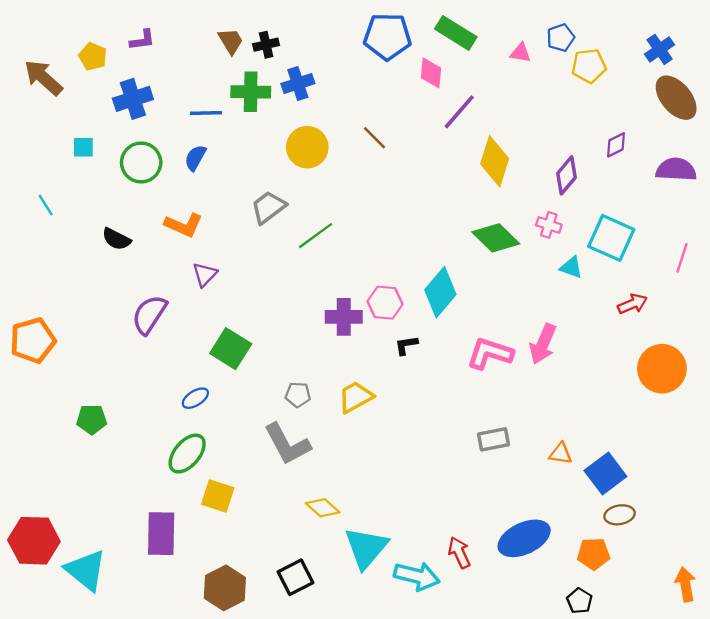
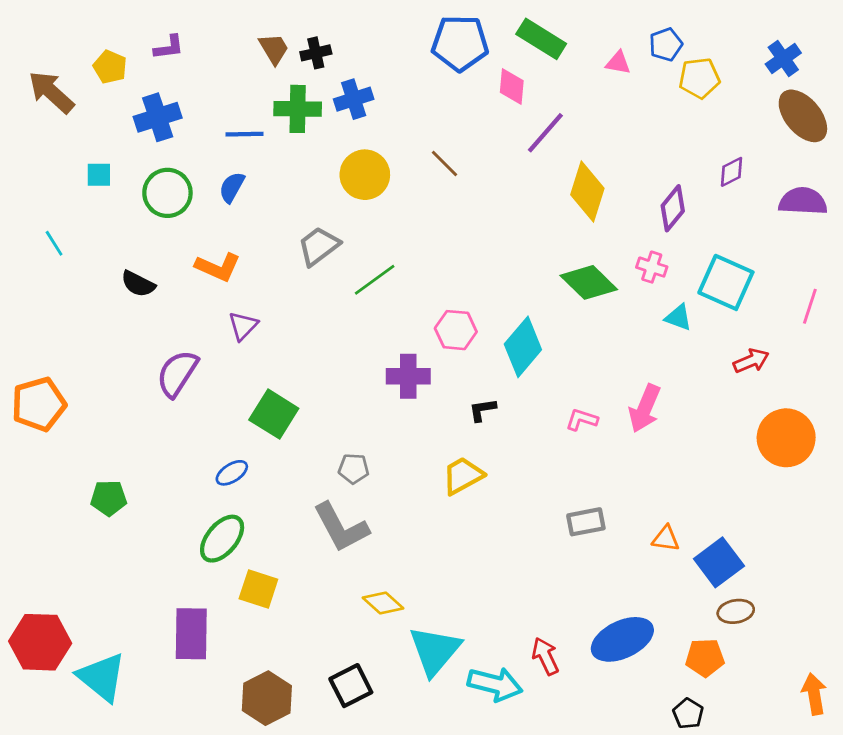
pink hexagon: (385, 303) -> (456, 330), moved
pink L-shape: (490, 353) -> (582, 420), size x0.6
yellow trapezoid: (356, 397) -> (463, 476), moved

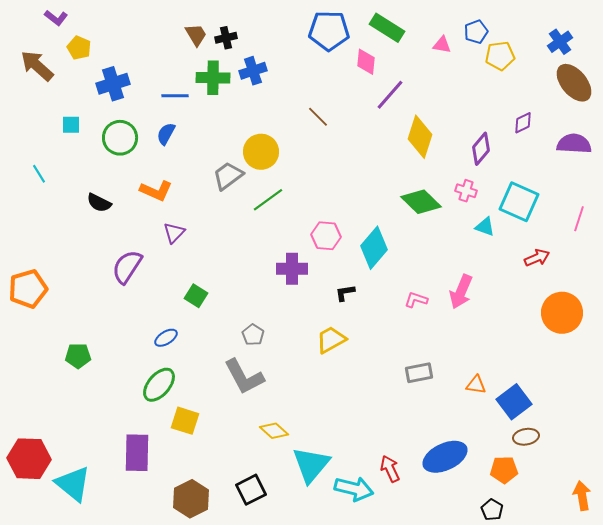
purple L-shape: (169, 47) -> (56, 18), moved, turned 45
yellow circle: (365, 175) -> (261, 152), moved
green square: (274, 414) -> (196, 296), size x0.7
gray pentagon: (354, 469) -> (253, 335), turned 30

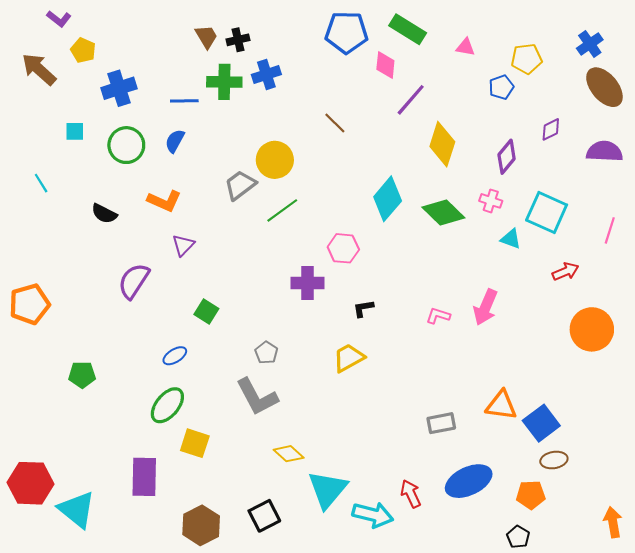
blue pentagon: (476, 32) -> (501, 87), moved
cyan diamond: (374, 248) -> (388, 199), moved
gray rectangle: (419, 373) -> (441, 423), moved
orange triangle: (476, 385) -> (501, 405), size x1.5

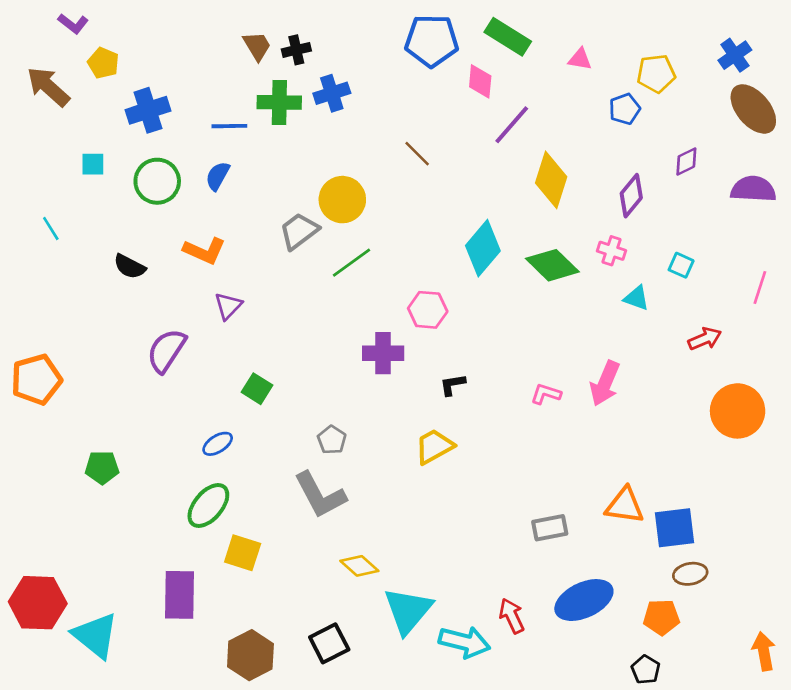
cyan square: (547, 213) -> (681, 265), size x0.5
blue square: (541, 423) -> (675, 528), turned 30

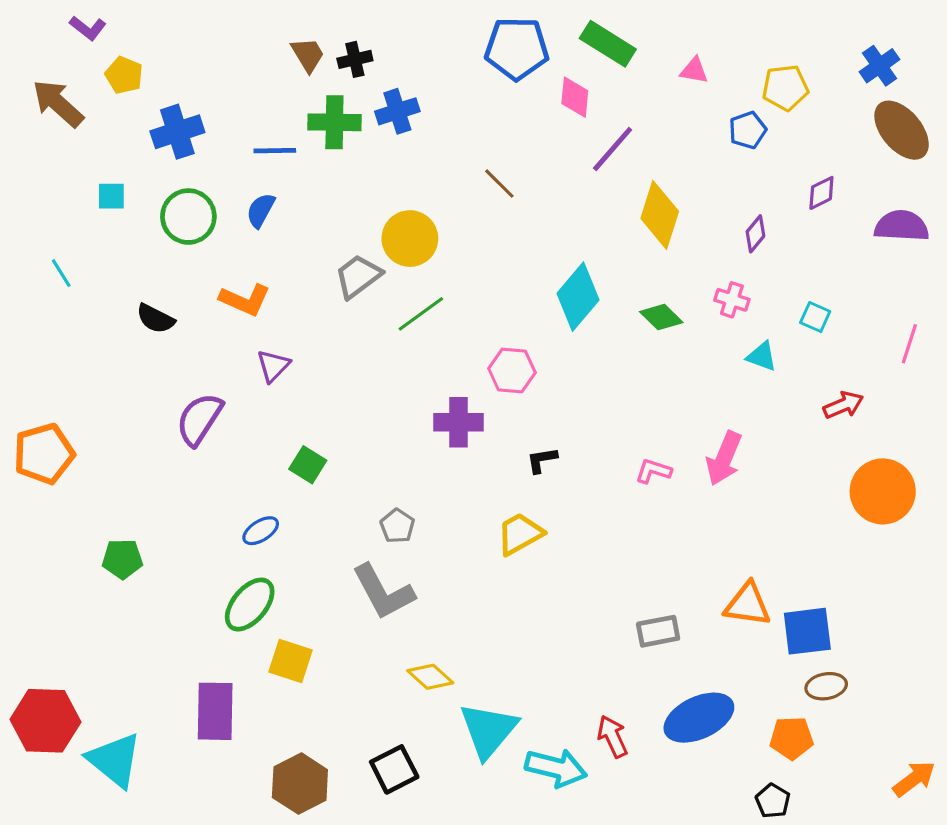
purple diamond: (631, 196) -> (755, 234), size x0.7
green diamond: (552, 265) -> (661, 317), size x0.7
orange arrow: (764, 651) -> (914, 779), turned 63

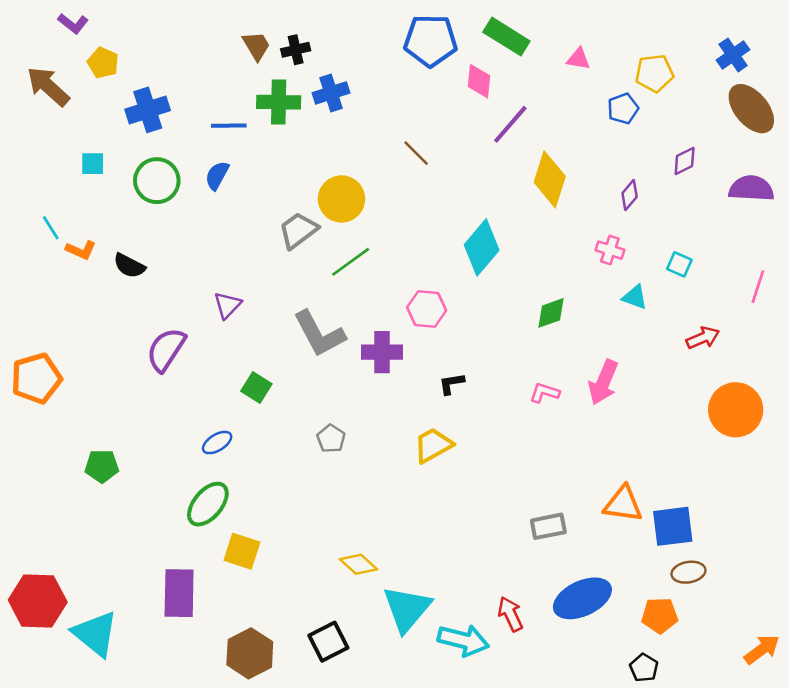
orange L-shape: (245, 300) -> (81, 250), moved, size x0.7
green diamond: (661, 317) -> (551, 313), moved, turned -64
gray L-shape: (383, 592) -> (319, 334), moved

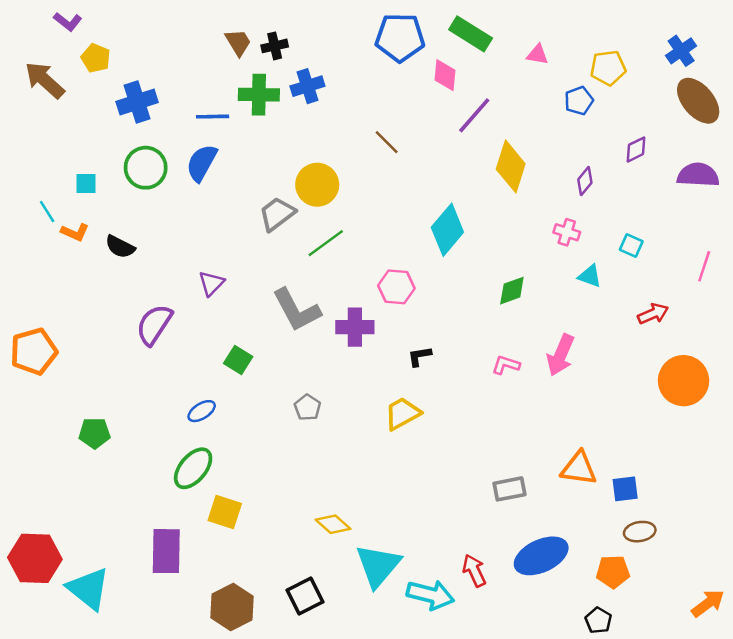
cyan square: (93, 164) -> (86, 183), moved
blue semicircle: (217, 175) -> (202, 163), size x1.4
blue square: (673, 526) -> (625, 489), size x0.7

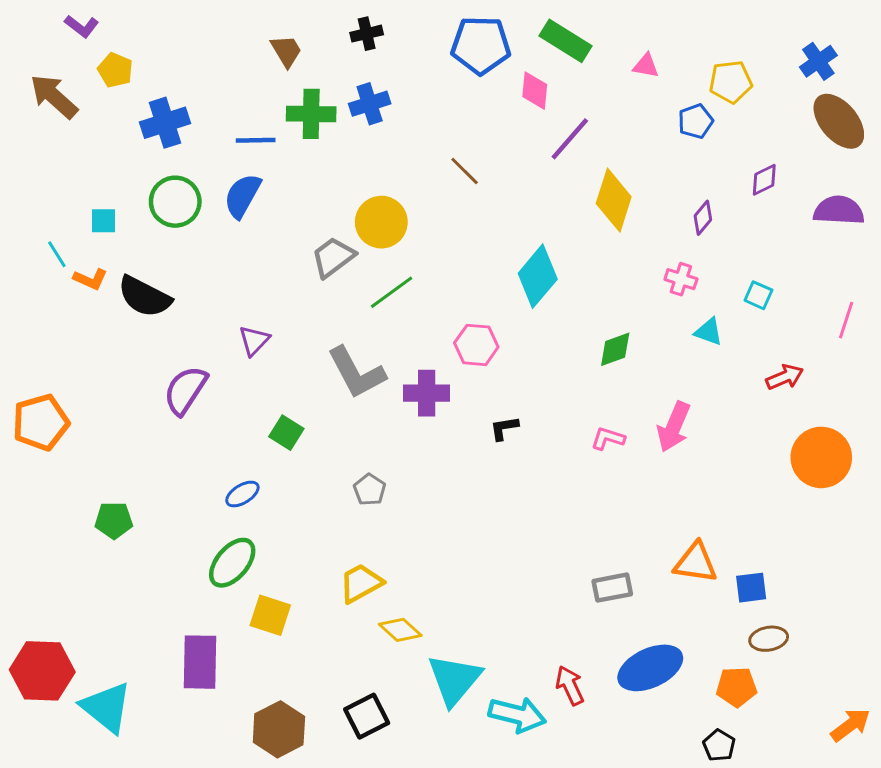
black cross: (275, 46) -> (367, 34), moved
black semicircle: (120, 247) -> (145, 297), size x1.5
yellow trapezoid: (402, 414) -> (361, 583), moved

